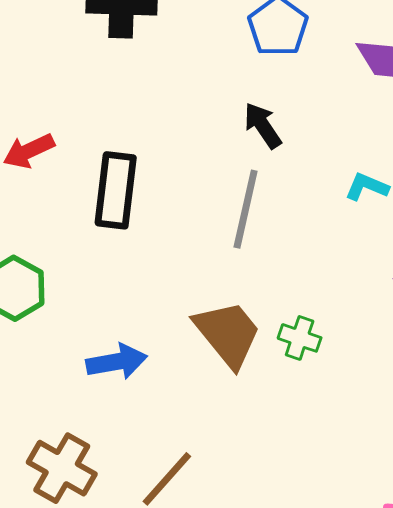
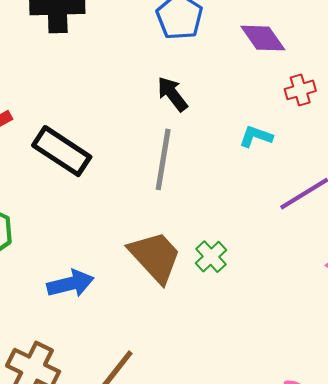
black rectangle: (116, 190) -> (62, 151), turned -60
green cross: (300, 338) -> (211, 257), turned 32

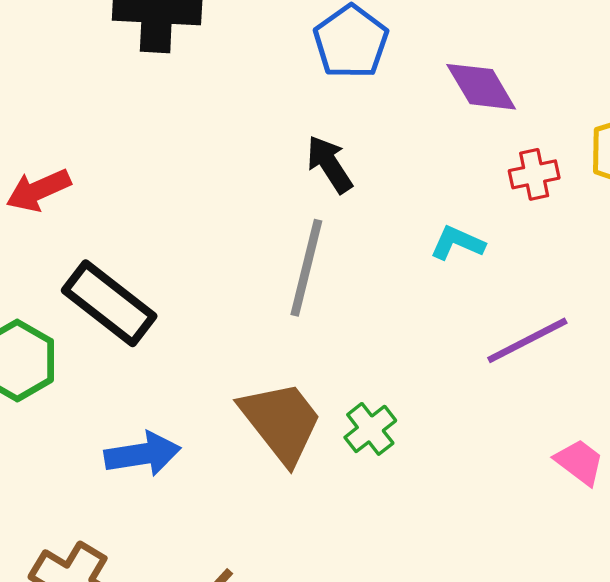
black rectangle: (62, 151) -> (109, 303), moved

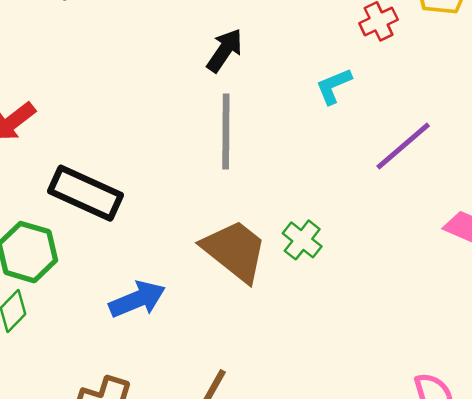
black arrow: (330, 164) -> (225, 50), turned 81
cyan L-shape: (457, 243) -> (334, 86), turned -33

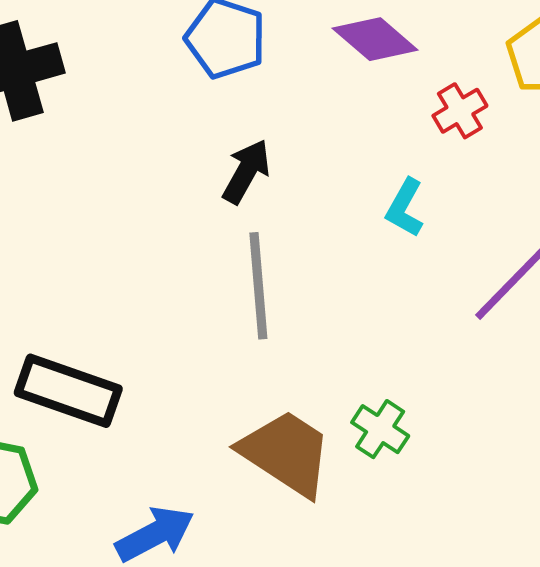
cyan L-shape: (334, 86) -> (405, 208), turned -33

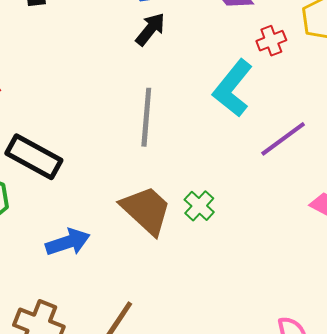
black arrow: (246, 171) -> (150, 29), moved
cyan L-shape: (405, 208) -> (233, 88), size x1.8

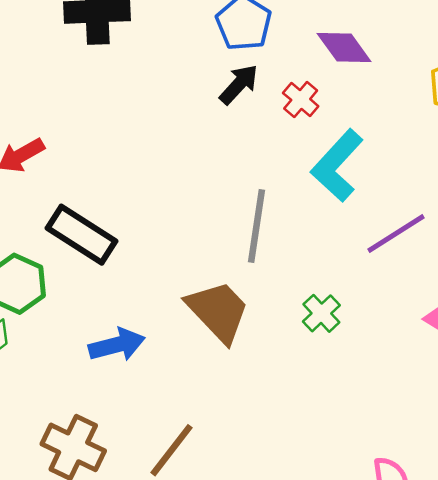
red cross: (271, 41) -> (301, 100), moved, turned -32
gray line: (146, 117) -> (256, 226), moved
green cross: (199, 206) -> (321, 313), moved

